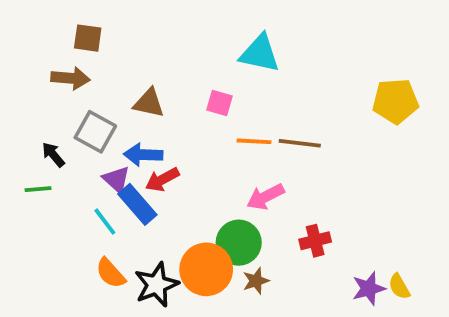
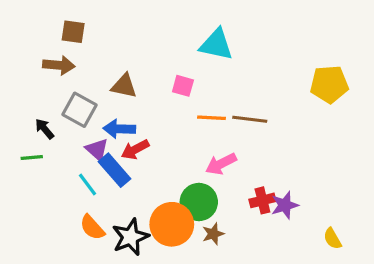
purple star: (369, 288) -> (285, 205), moved

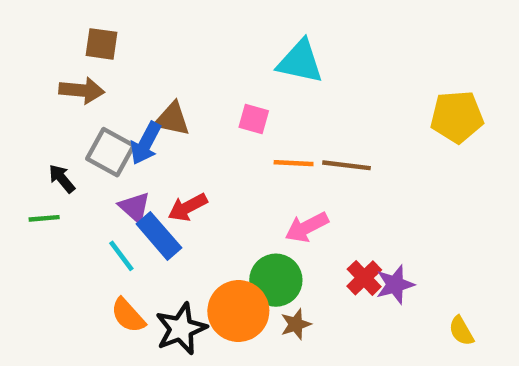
blue arrow: (119, 129) -> (146, 143), moved, turned -64
red cross: (262, 200) -> (364, 278), turned -30

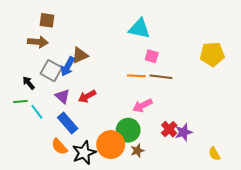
brown triangle: (172, 119) -> (80, 55), turned -36
pink square: (254, 119) -> (152, 56), moved
blue rectangle: (159, 236) -> (68, 123), moved
cyan line: (121, 256) -> (37, 112), moved

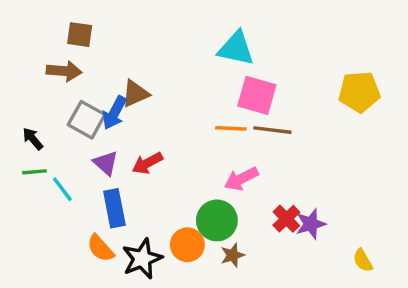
pink square: (152, 56) -> (257, 95), size x1.6
black arrow: (29, 83) -> (33, 139), moved
blue rectangle: (68, 123) -> (114, 208), turned 30
orange circle: (111, 145) -> (187, 245), size x0.7

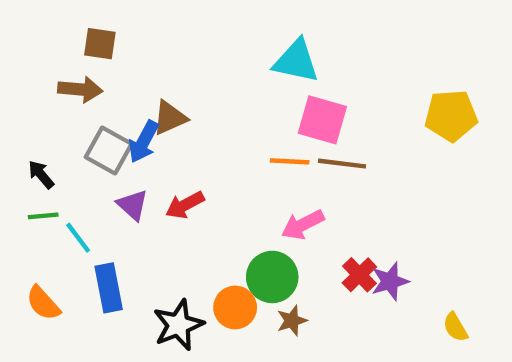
blue rectangle: (114, 208) -> (109, 288), moved
orange semicircle: (101, 248) -> (43, 303), moved

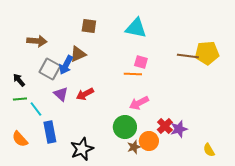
brown square: (100, 44) -> (89, 26), moved
pink square: (322, 120) -> (141, 62), moved, size x0.6
brown line: (342, 164) -> (188, 56), moved
orange circle: (235, 307) -> (149, 141), moved

